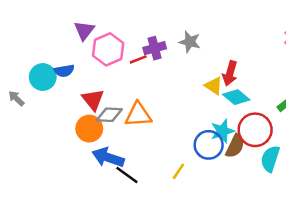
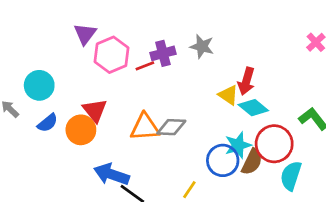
blue semicircle: (64, 71) -> (48, 123), moved, turned -30
gray diamond: (109, 115) -> (171, 127), moved
orange circle: (89, 129) -> (81, 130), moved

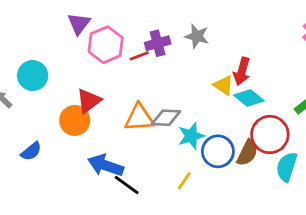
red triangle: (95, 110) -> (89, 101), turned 32
blue semicircle: (48, 123) -> (31, 151), moved
cyan star: (238, 145) -> (191, 136), moved

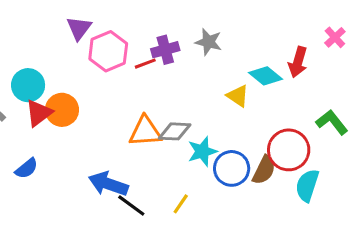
red arrow: (242, 71) -> (298, 62), moved
cyan diamond: (249, 98) -> (266, 76), moved
red triangle: (89, 101) -> (39, 113), moved
orange circle: (75, 120) -> (62, 110), moved
yellow line: (184, 181) -> (181, 204), moved

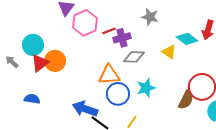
purple cross: (165, 50) -> (122, 38), moved
gray diamond: (175, 131) -> (134, 57), moved
blue semicircle: (26, 168) -> (32, 99), turned -133
blue circle: (232, 168) -> (118, 94), moved

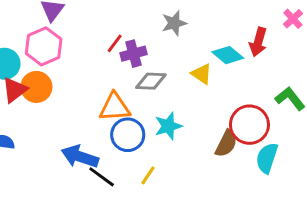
gray star: (150, 17) -> (174, 23), turned -30
pink hexagon: (85, 23) -> (44, 46), moved
red line: (109, 31) -> (115, 43), turned -32

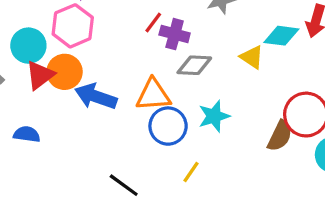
purple cross: (133, 54) -> (175, 34), turned 30
cyan diamond: (228, 55) -> (281, 36), turned -32
blue arrow: (80, 157) -> (96, 96), moved
black line: (102, 177) -> (124, 185), moved

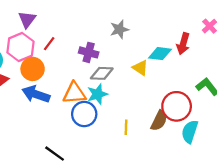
red line: (153, 23) -> (49, 44), moved
orange circle: (65, 72) -> (33, 69), moved
cyan star: (214, 116) -> (97, 94), moved
yellow line: (191, 172) -> (126, 127), moved, turned -32

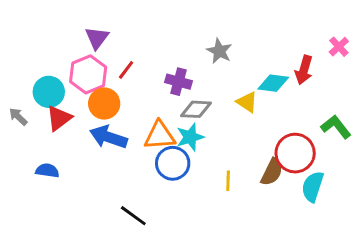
gray star: (119, 29) -> (219, 51), turned -30

